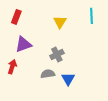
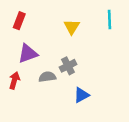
gray semicircle: (48, 74) -> (47, 77), moved
blue triangle: (68, 79) -> (81, 95), turned 32

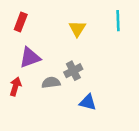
blue triangle: (81, 95) -> (88, 102), turned 42

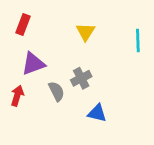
cyan line: (118, 21) -> (138, 40), moved
gray semicircle: (51, 83) -> (56, 91), turned 72

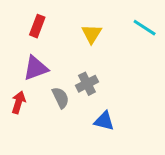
red rectangle: (23, 24) -> (37, 26), moved
cyan line: (138, 40) -> (145, 28), moved, turned -55

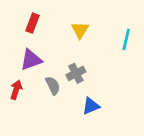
cyan line: (145, 28) -> (126, 39), moved, turned 70
blue triangle: (104, 121) -> (91, 106), turned -36

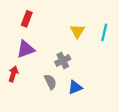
yellow triangle: (80, 30) -> (77, 31), moved
gray semicircle: (53, 86) -> (50, 82), moved

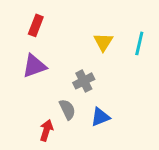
red arrow: (13, 74) -> (46, 130), moved

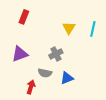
purple triangle: (34, 66) -> (20, 54), moved
gray semicircle: (67, 109) -> (45, 73), turned 128

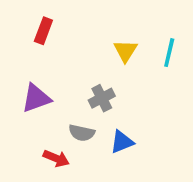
red arrow: (31, 87) -> (56, 158), turned 96

